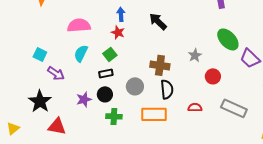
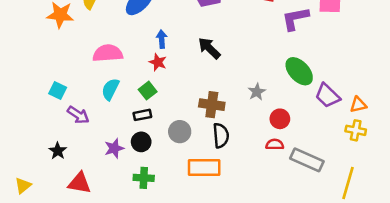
black star: (40, 101) -> (58, 151), size x0.6
red semicircle: (195, 107) -> (275, 144), moved
green cross: (114, 116) -> (144, 178), moved

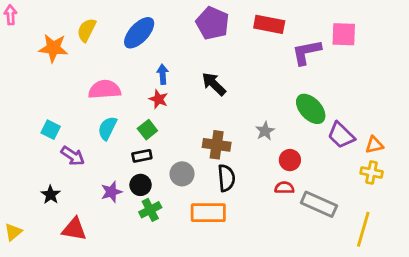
green cross: (144, 178) -> (150, 210), moved, turned -30

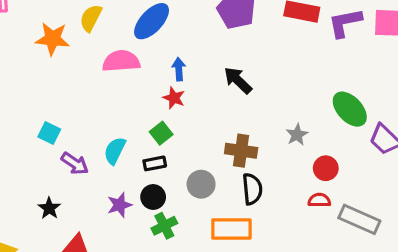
purple L-shape: (307, 52) -> (345, 23), moved
pink semicircle: (105, 89) -> (121, 61), moved
cyan semicircle: (107, 128) -> (115, 151), moved

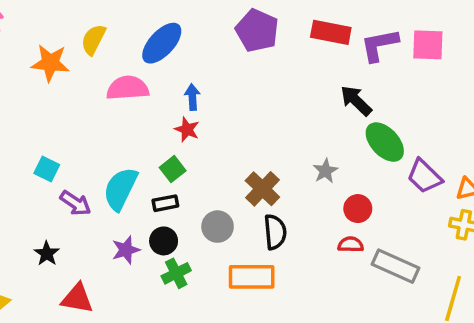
black arrow: (238, 80) -> (356, 101), moved
cyan semicircle: (115, 151) -> (120, 189), size x1.4
brown cross: (241, 151) -> (262, 189), turned 36

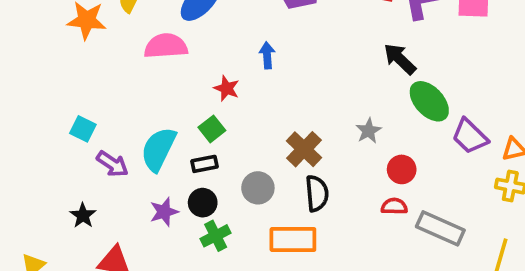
blue arrow: (192, 97) -> (267, 55), moved

